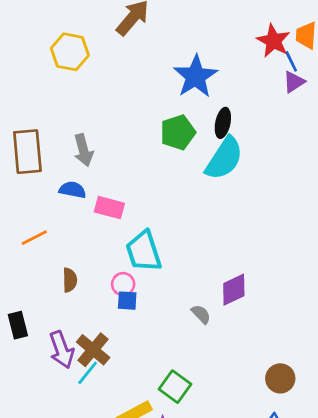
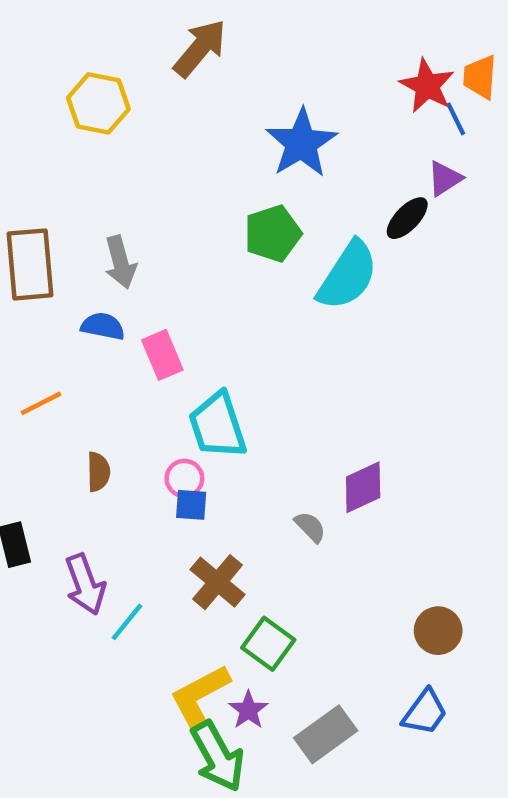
purple triangle: (294, 82) -> (445, 178), moved
black ellipse: (223, 123) -> (407, 218), moved, turned 32
pink rectangle: (109, 208) -> (162, 355), turned 52
brown cross: (93, 350) -> (218, 582), moved

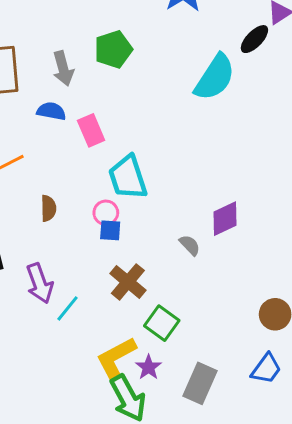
green pentagon: (273, 234) -> (113, 49), moved
gray rectangle: (326, 734) -> (200, 383), turned -30

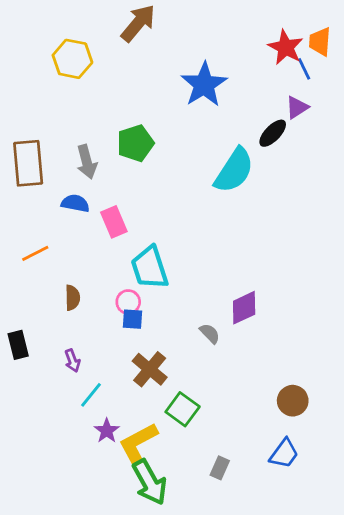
purple arrow: (40, 283) -> (72, 361), moved, size x0.6
purple star: (149, 367) -> (107, 431), moved
gray rectangle: (200, 383) -> (220, 468), size x0.6

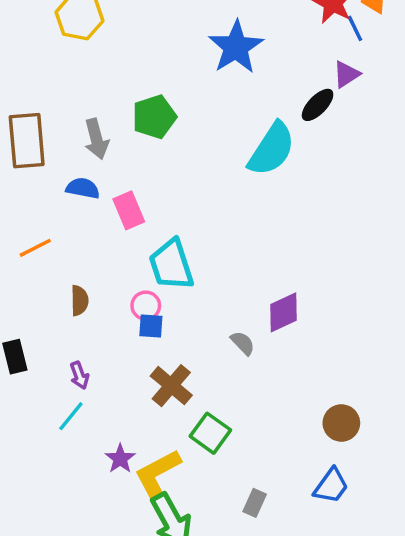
cyan line: (91, 395) -> (71, 416), moved

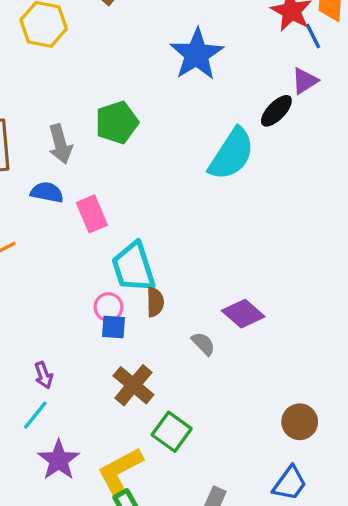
brown semicircle: (79, 301) -> (155, 302), moved
purple diamond: (284, 312) -> (243, 314), turned 66
purple star: (120, 459) -> (59, 460), moved, size x1.4

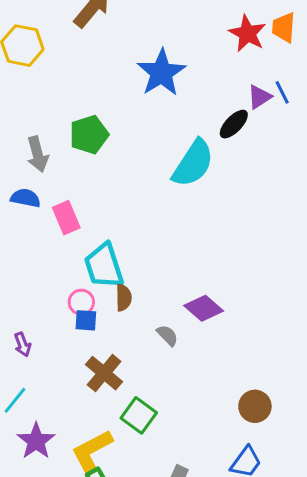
blue line: (313, 36) -> (282, 92), moved
purple arrow: (44, 375) -> (22, 344), moved

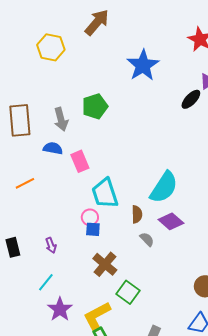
cyan semicircle: (193, 163) -> (164, 187), moved
brown semicircle: (124, 298) -> (137, 214), moved

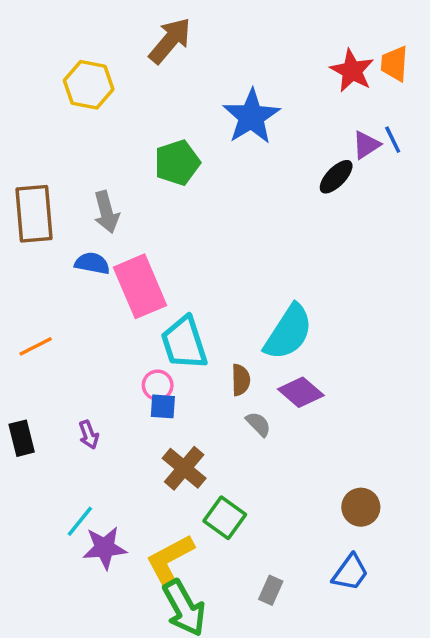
green pentagon: (95, 106) -> (177, 163), moved
pink rectangle: (80, 161) -> (140, 286), size x1.6
orange line: (25, 183) -> (36, 346), moved
cyan line: (46, 282) -> (80, 521), moved
purple star: (60, 309) -> (105, 548), turned 30

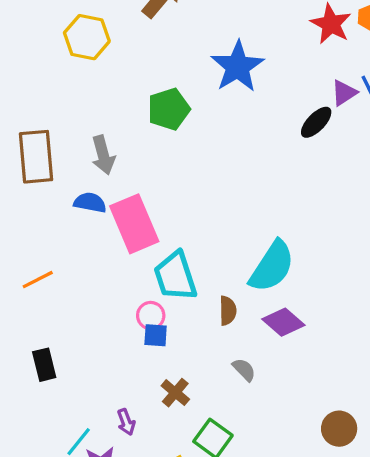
gray semicircle: (258, 424) -> (244, 370), moved
purple arrow: (89, 435) -> (126, 422), moved
black rectangle: (22, 438) -> (44, 365), moved
brown cross: (184, 468) -> (175, 393), size x0.7

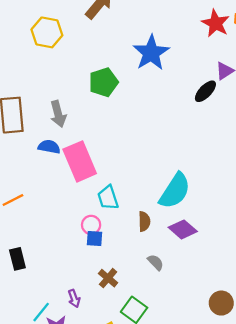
cyan trapezoid: (175, 276) -> (108, 198), size x0.7

